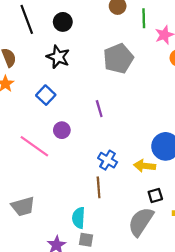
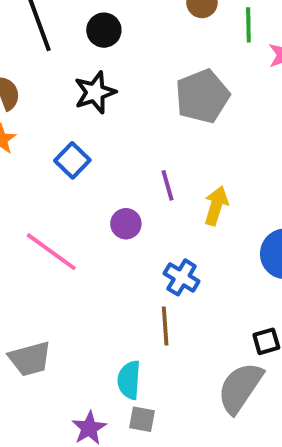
black star: (58, 57) -> (95, 92), turned 30
purple circle: (62, 130) -> (126, 224), moved
yellow arrow: (145, 166) -> (216, 206), moved, turned 100

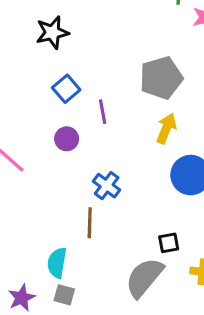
gray pentagon: (202, 96) -> (161, 78), moved
blue square: (72, 160) -> (66, 89), moved
yellow arrow: (216, 206) -> (166, 128), moved

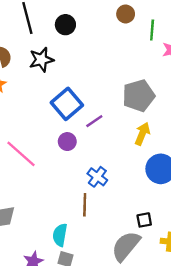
black star: (52, 32) -> (41, 60), moved
blue square: (66, 89) -> (67, 104), size x1.5
purple line: (103, 112) -> (94, 121), turned 66

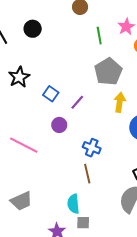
green line: (152, 30) -> (99, 36), moved
black star: (41, 60) -> (19, 77), moved
blue square: (67, 104) -> (51, 94), size x0.6

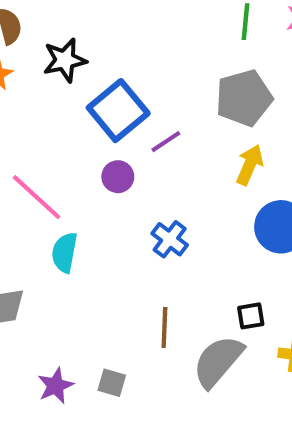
blue square: (51, 94) -> (118, 111), size x1.8
brown line: (87, 174) -> (164, 327), moved
cyan semicircle: (73, 204) -> (65, 252), moved

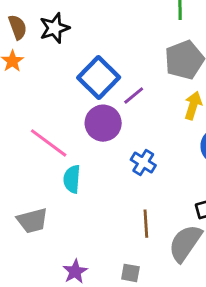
black star: (65, 60) -> (54, 28), moved
purple circle: (118, 177) -> (103, 123), size x1.6
gray square: (112, 383) -> (130, 273), moved

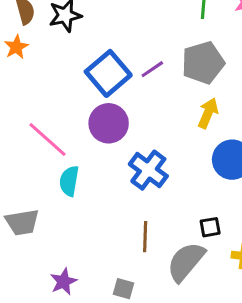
purple line: (134, 95) -> (152, 69), moved
blue cross: (143, 162) -> (148, 170), size x1.4

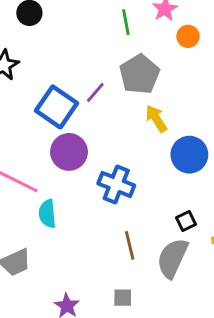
yellow arrow: (208, 113) -> (156, 119), turned -40

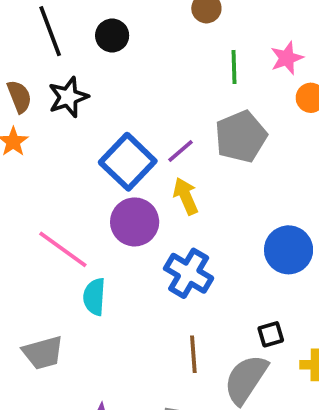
yellow arrow: (156, 119) -> (186, 196), moved

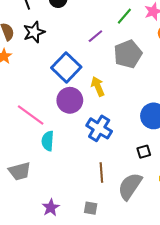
green line: (234, 67) -> (124, 16), turned 42
purple line: (180, 151) -> (95, 36), moved
black square: (271, 334) -> (144, 152), moved

